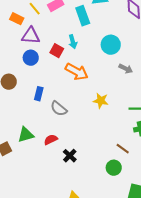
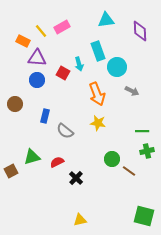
cyan rectangle: (83, 16) -> (98, 51), moved
orange arrow: (77, 72) -> (97, 94), moved, turned 40
yellow star: (101, 101) -> (98, 123), moved
green circle: (114, 168) -> (112, 159), moved

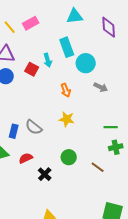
orange arrow: (97, 94) -> (66, 90), size x0.6
blue rectangle: (45, 116) -> (14, 131), moved
green circle: (112, 159) -> (69, 157), moved

